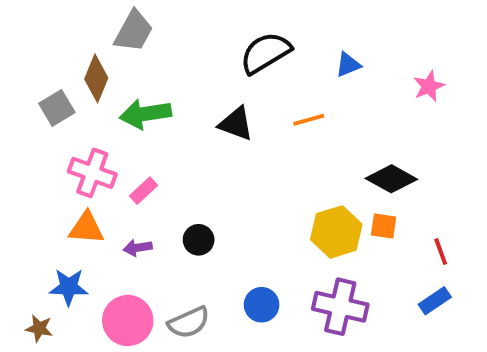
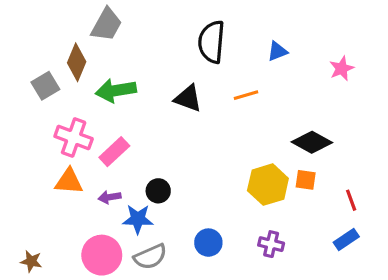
black semicircle: (265, 53) -> (212, 42), turned -54
pink rectangle: (143, 191) -> (114, 152), size x1.4
blue star: (69, 287) -> (138, 219), moved
purple cross: (340, 307) -> (271, 244), size x0.6

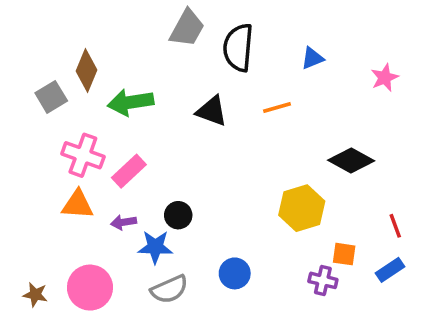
gray trapezoid: (106, 25) -> (187, 28), moved
orange square: (306, 180) -> (344, 254), moved
purple cross: (271, 244) -> (323, 280), moved
pink circle: (102, 255) -> (90, 288), moved

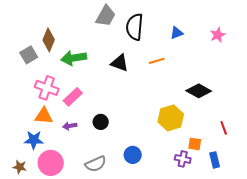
pink star: (385, 78) -> (218, 35), moved
blue star: (155, 247) -> (34, 140), moved
blue rectangle: (390, 270) -> (215, 160), moved, turned -70

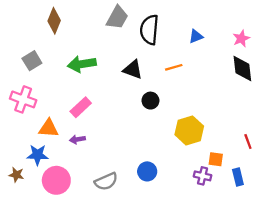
brown diamond: (49, 40) -> (54, 21), moved
pink cross: (47, 88) -> (23, 99), moved
black diamond: (199, 91) -> (242, 68), moved, turned 55
black circle: (101, 122) -> (150, 101), moved
brown star: (20, 167) -> (16, 175), moved

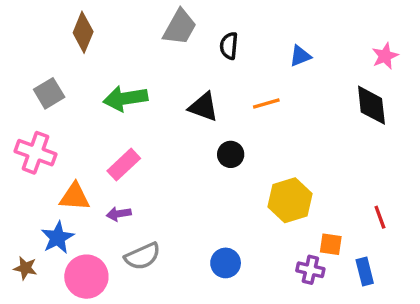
black semicircle: (149, 30) -> (229, 46), size x0.6
pink star: (241, 39) -> (385, 56), moved
blue star: (38, 155) -> (58, 238), turned -30
gray semicircle: (106, 181) -> (142, 256), moved

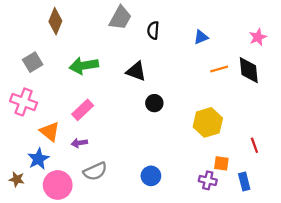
orange line: (266, 103) -> (219, 69), moved
orange triangle: (75, 197) -> (50, 132), turned 35
yellow hexagon: (290, 200) -> (208, 122), moved

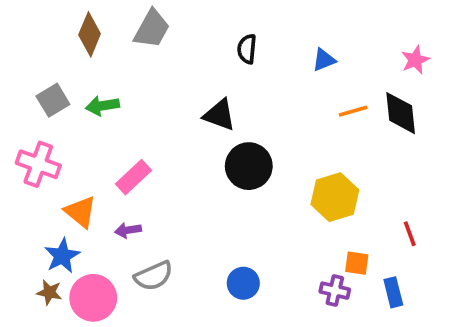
gray trapezoid: (120, 18) -> (152, 29), moved
green arrow: (84, 66) -> (102, 106), moved, size x0.7
black circle: (154, 103) -> (249, 166), size x1.6
brown star: (17, 179) -> (49, 292), moved

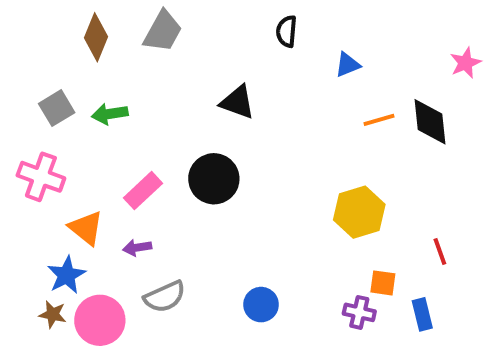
black semicircle: (247, 49) -> (287, 31), moved
pink star: (415, 60) -> (465, 63), moved
black triangle: (219, 115) -> (237, 102), moved
black circle: (249, 166) -> (214, 179), moved

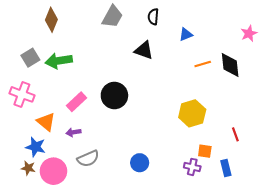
gray trapezoid: (163, 31) -> (112, 17), moved
black triangle: (237, 102) -> (144, 50), moved
green arrow: (110, 114) -> (59, 61), size x1.4
blue star: (66, 275) -> (36, 147), turned -30

